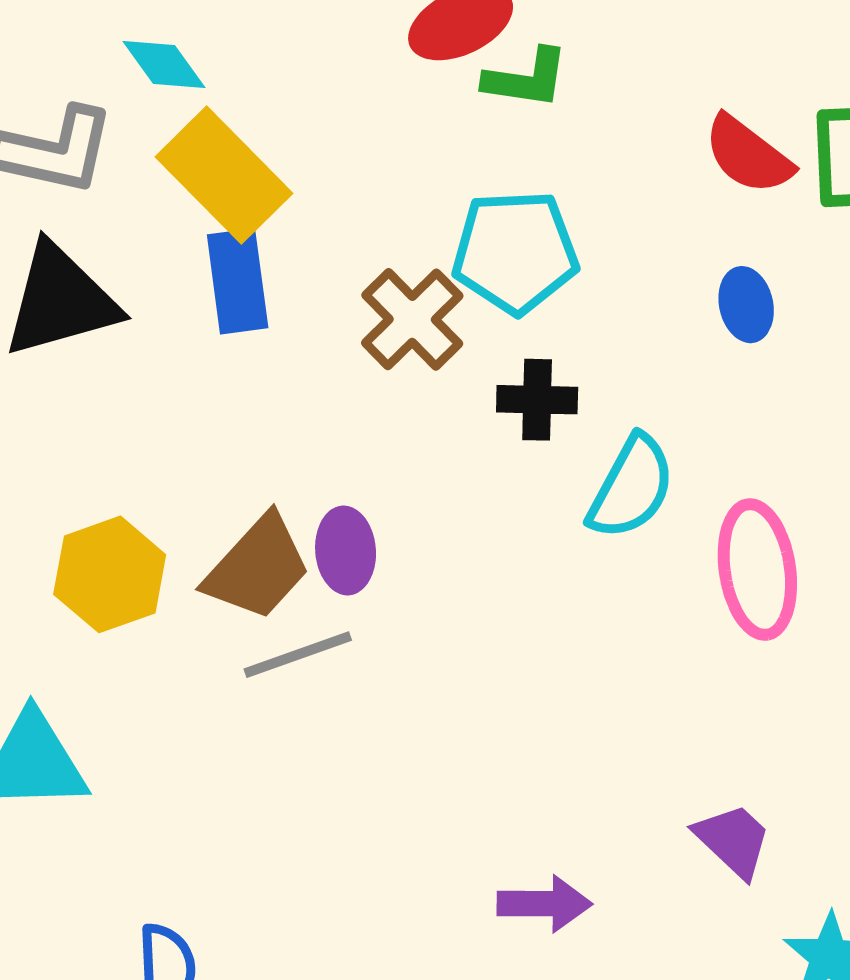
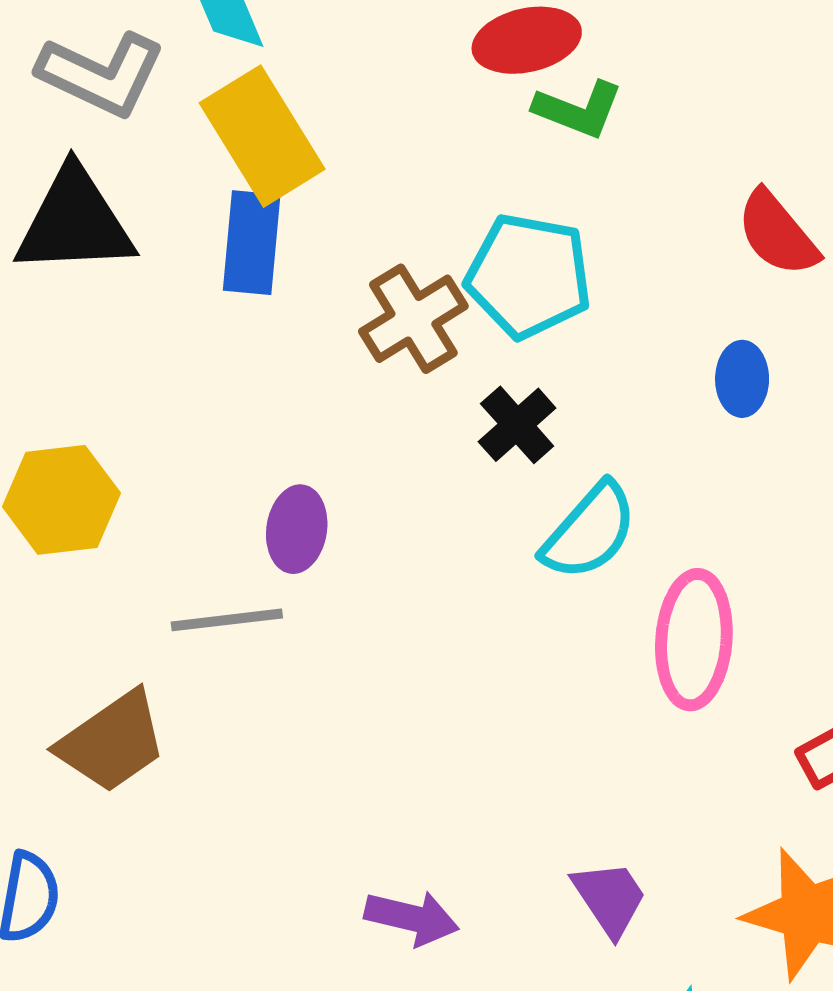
black cross: (537, 400) -> (517, 425), turned 34
brown trapezoid: (258, 568) -> (112, 742), moved

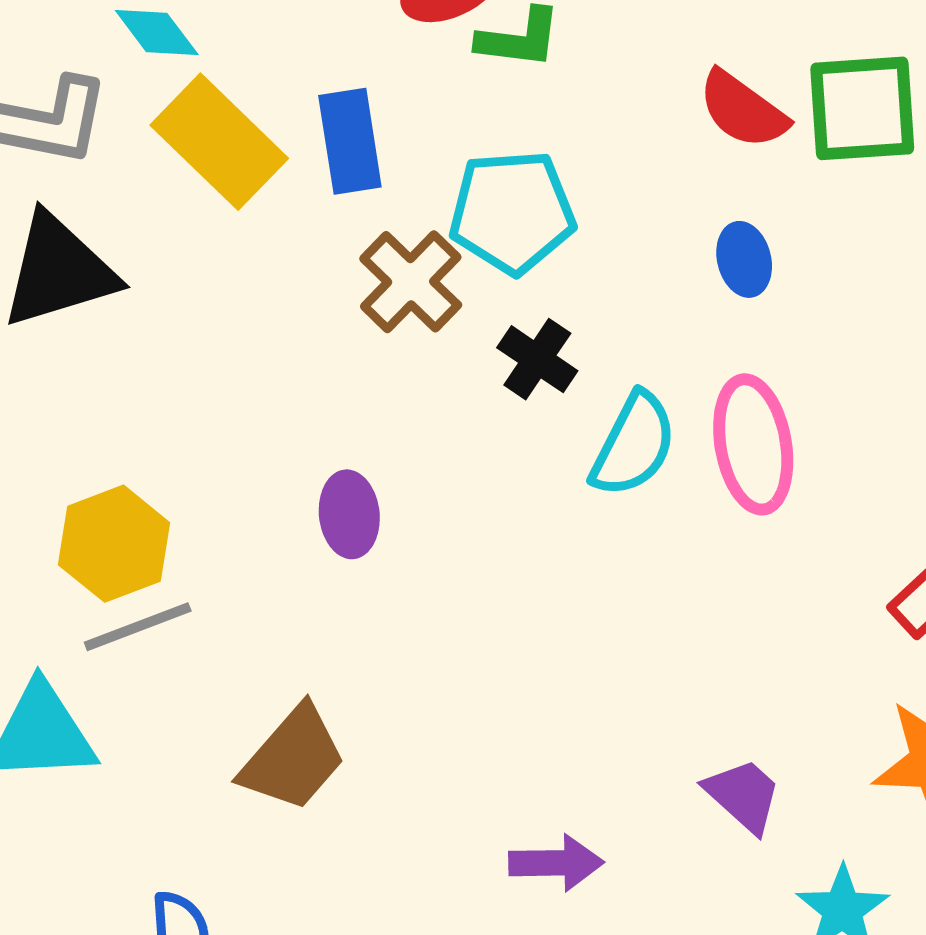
blue rectangle: (252, 243) -> (350, 141), moved
gray line: (227, 620) -> (138, 627), moved
pink ellipse: (694, 640) -> (753, 444), moved
brown trapezoid: (112, 742) -> (293, 758), moved

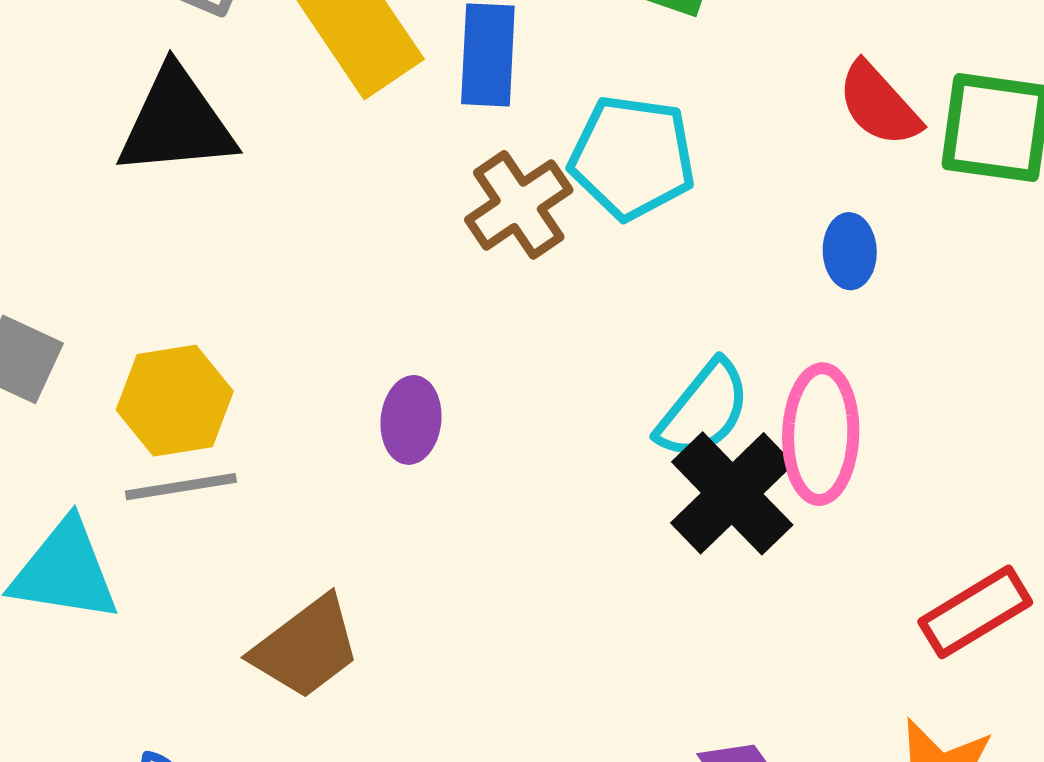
black cross: (537, 359) -> (732, 493), moved, size x1.6

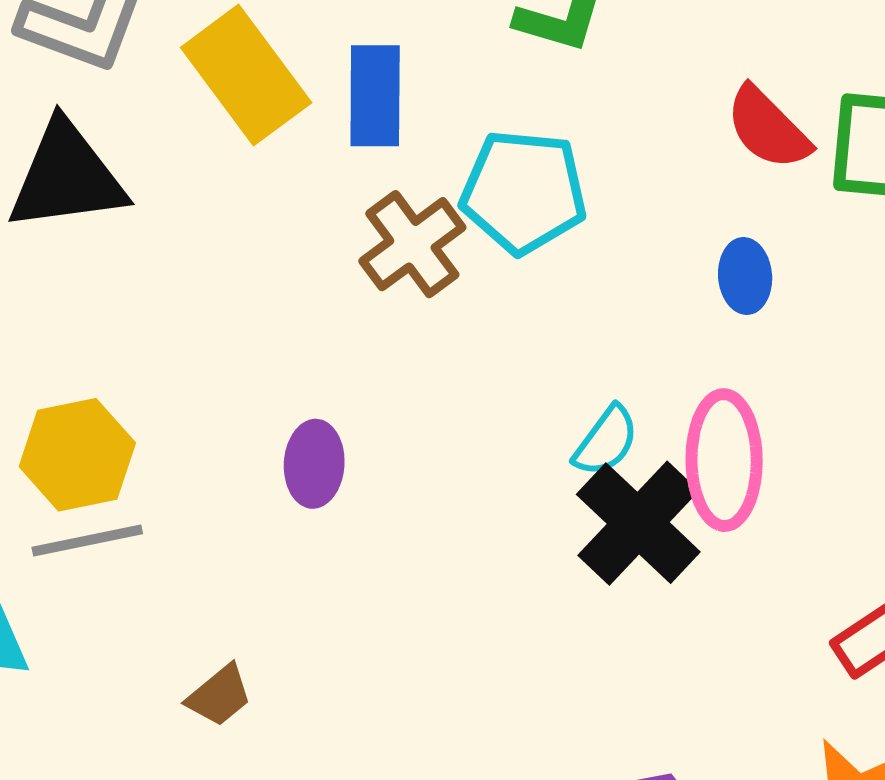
cyan semicircle: (704, 410) -> (606, 441), size x0.7
brown trapezoid: (306, 647) -> (219, 696), size x0.6

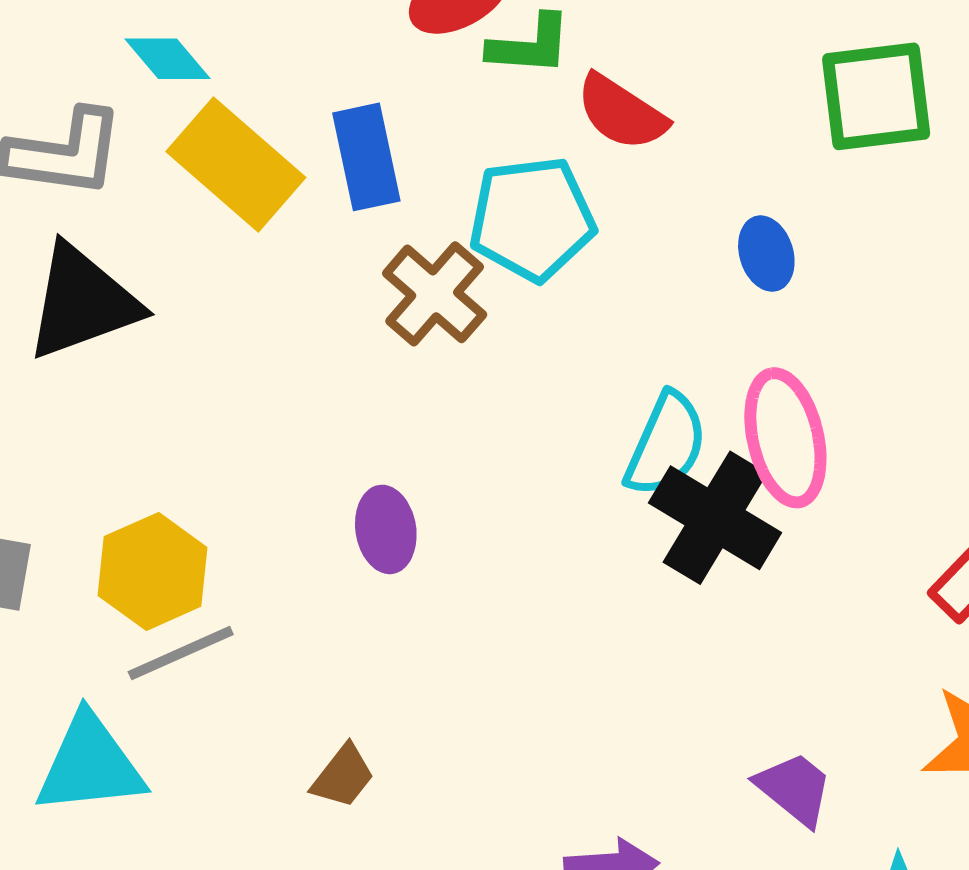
red semicircle: (768, 128) -> (621, 112), moved
cyan semicircle: (606, 441) -> (666, 445), size x1.4

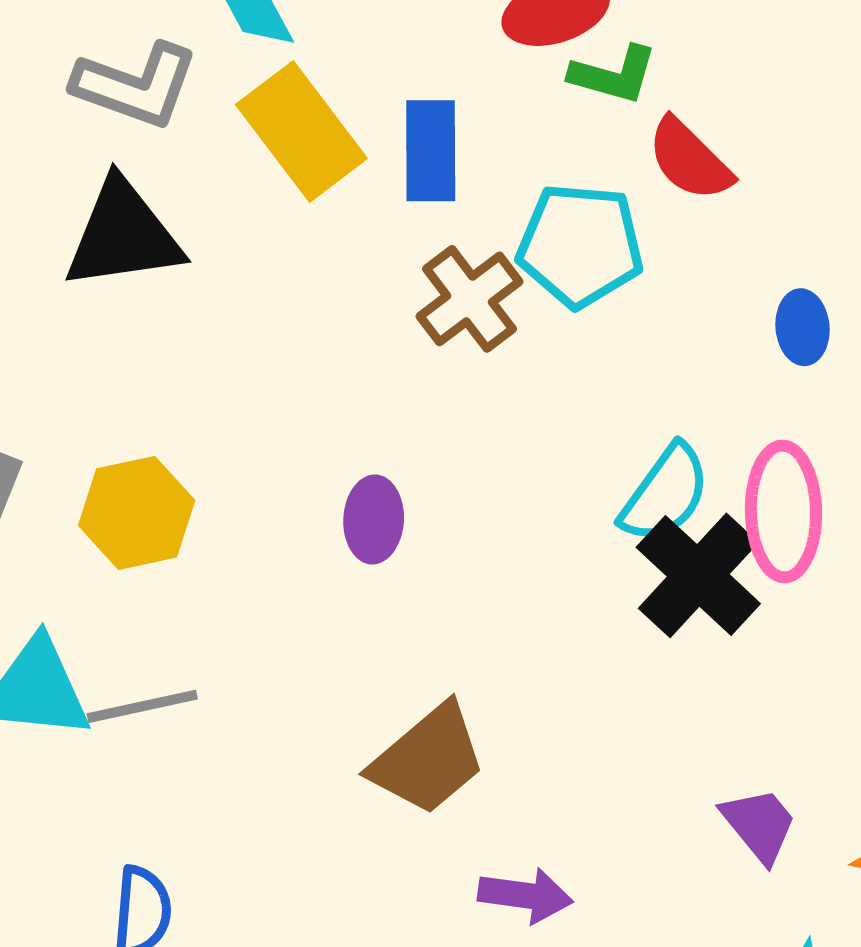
gray line: (181, 653) -> (142, 706), moved
brown trapezoid: (343, 776) -> (428, 759), moved, size x1.8
purple trapezoid: (794, 789) -> (759, 825), moved

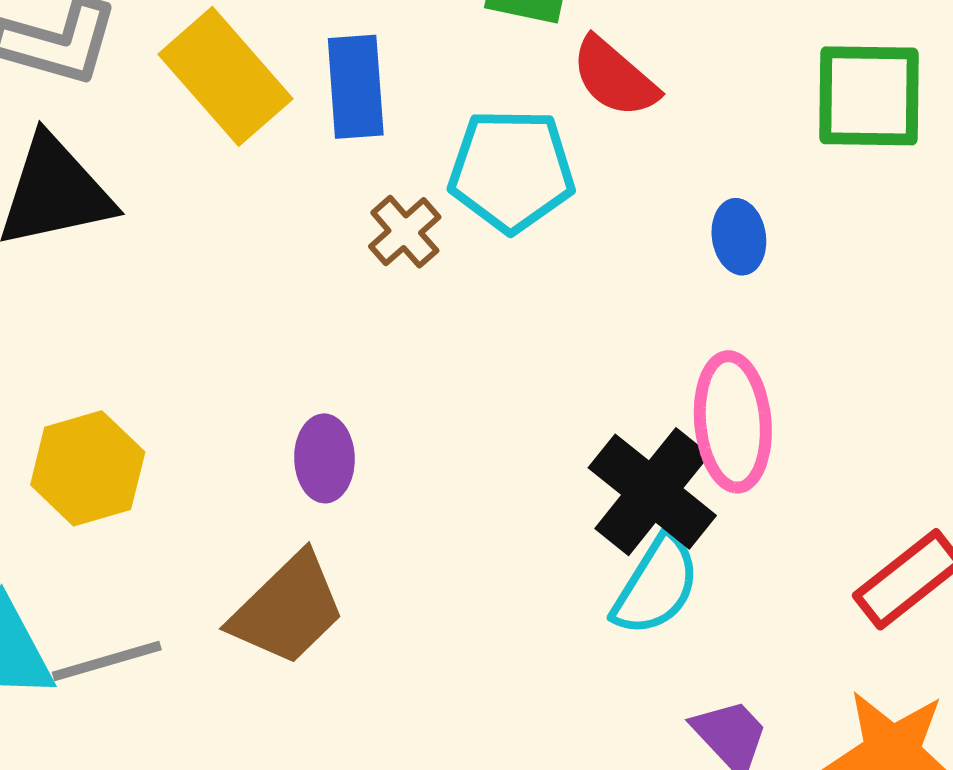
brown cross: (469, 299) -> (405, 232), size x0.7
cyan semicircle: (665, 494) -> (656, 586), moved
brown trapezoid: (428, 759) -> (288, 609), moved

